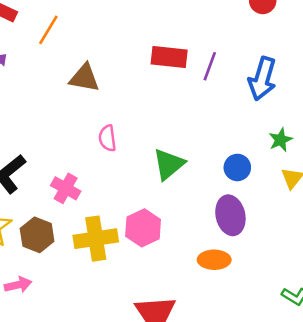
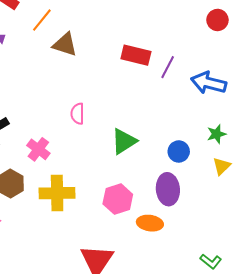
brown triangle: (84, 78) -> (65, 44), moved
blue arrow: (262, 79) -> (209, 83), turned 80
pink hexagon: (143, 228) -> (118, 199), moved

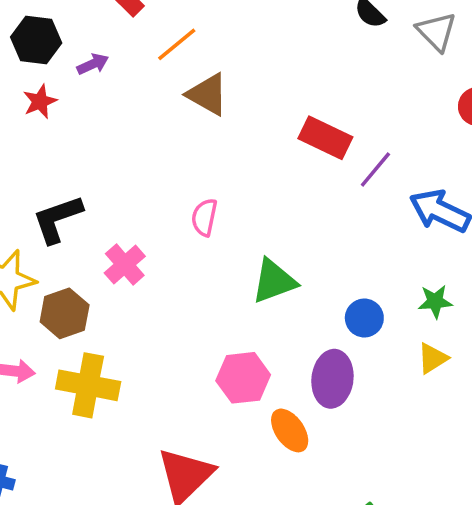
yellow cross: (57, 193) -> (88, 385), moved
orange ellipse: (150, 223) -> (290, 430), turned 35

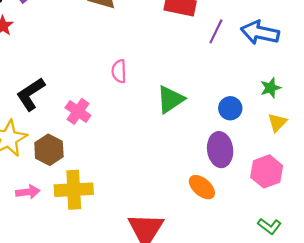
purple line: (375, 170) -> (216, 31), moved
pink hexagon: (243, 378) -> (267, 171), moved

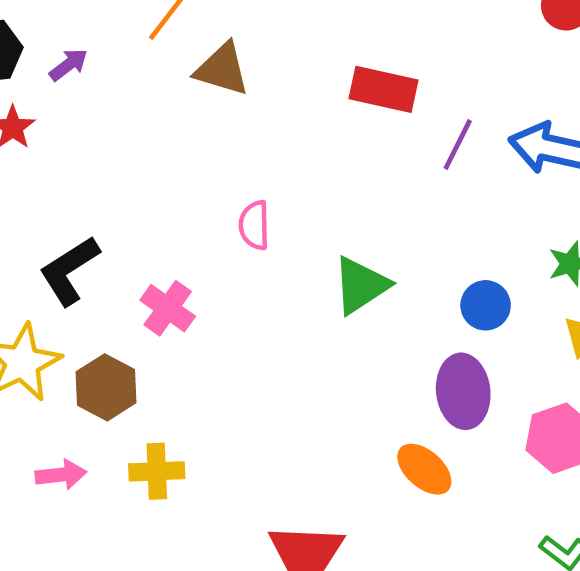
yellow cross: (74, 190) -> (157, 471), size x0.7

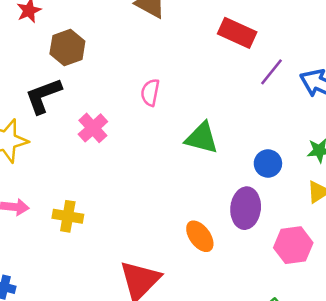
green triangle: (361, 285) -> (202, 138), turned 36
brown hexagon: (106, 387) -> (67, 48), moved
orange ellipse: (424, 469) -> (200, 236), moved

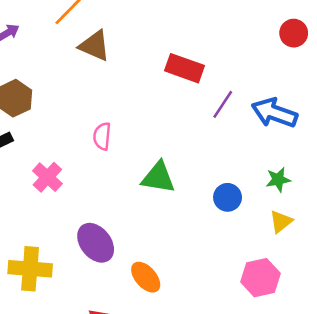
purple ellipse: (246, 208) -> (96, 243), moved, turned -39
yellow cross: (68, 216) -> (30, 269), size x1.4
orange ellipse: (200, 236) -> (146, 277), moved

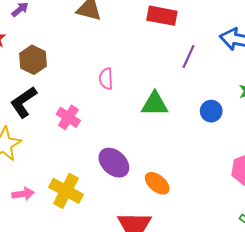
purple line: (223, 104) -> (188, 56), moved
yellow cross: (30, 269) -> (66, 191), turned 32

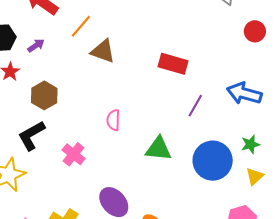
blue circle: (211, 111) -> (213, 161), size x1.8

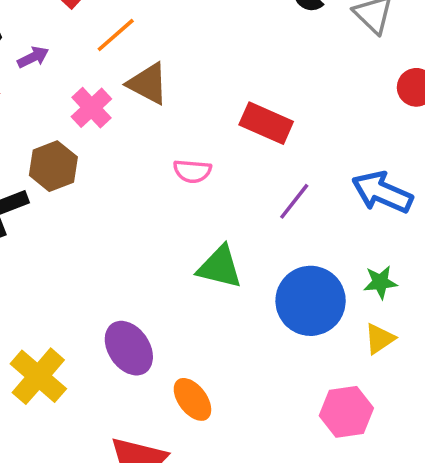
brown hexagon: (44, 95) -> (53, 166), moved
pink semicircle: (113, 120) -> (192, 171), moved, turned -95
pink cross: (74, 154) -> (91, 108), moved

